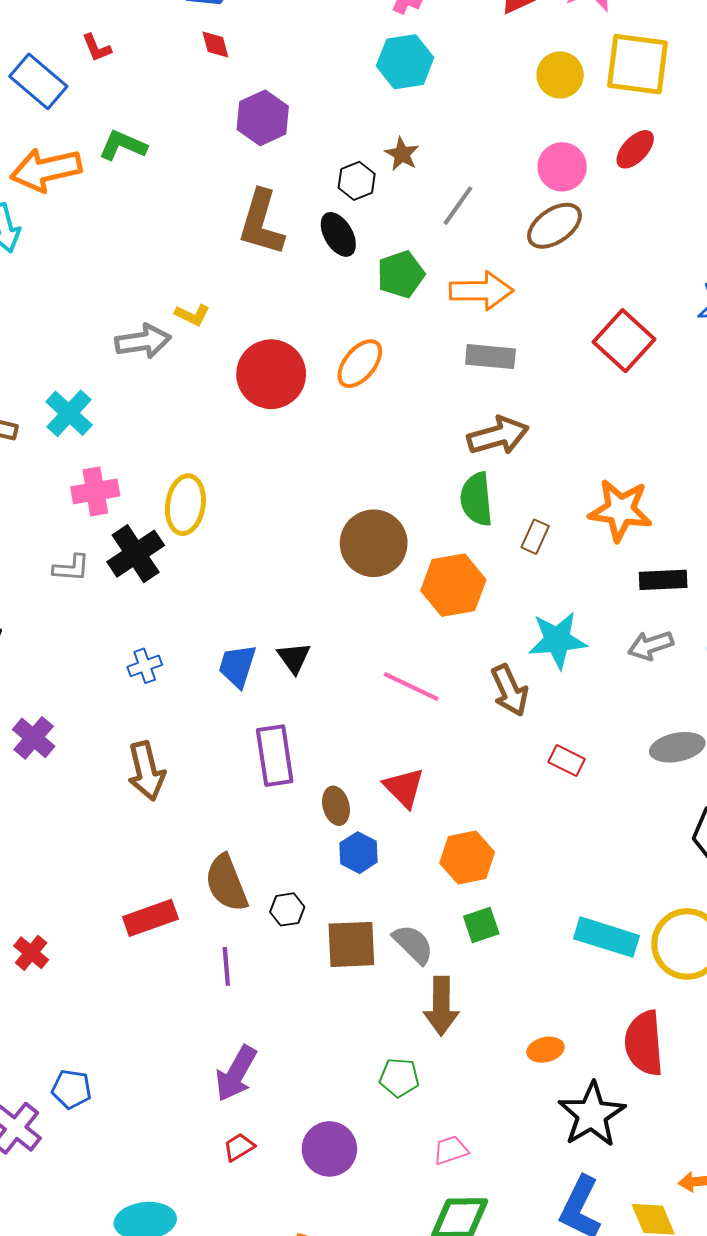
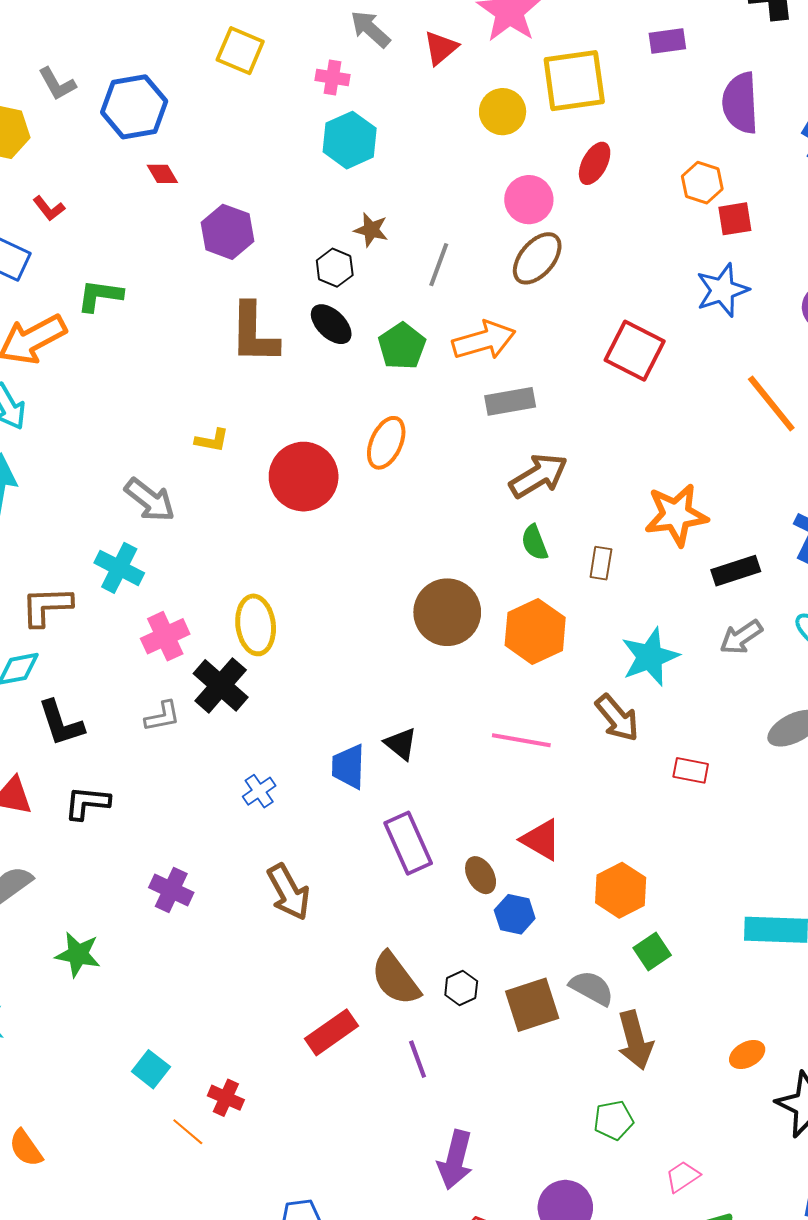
gray arrow: (143, 341) -> (150, 500), moved, turned 62
green semicircle: (476, 499) -> (535, 543), size x0.7

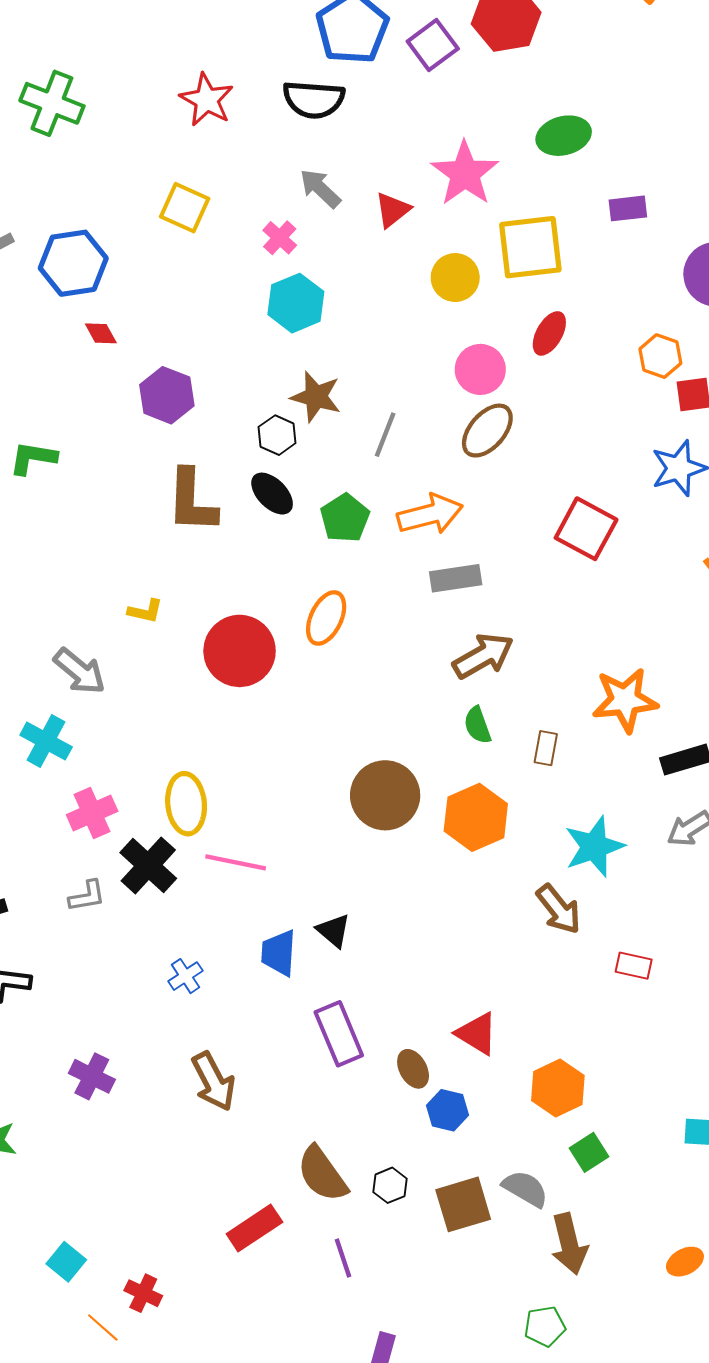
pink cross: (332, 77) -> (280, 238), turned 32
brown star: (371, 230) -> (316, 397), size x1.4
pink line: (521, 740) -> (236, 862), moved

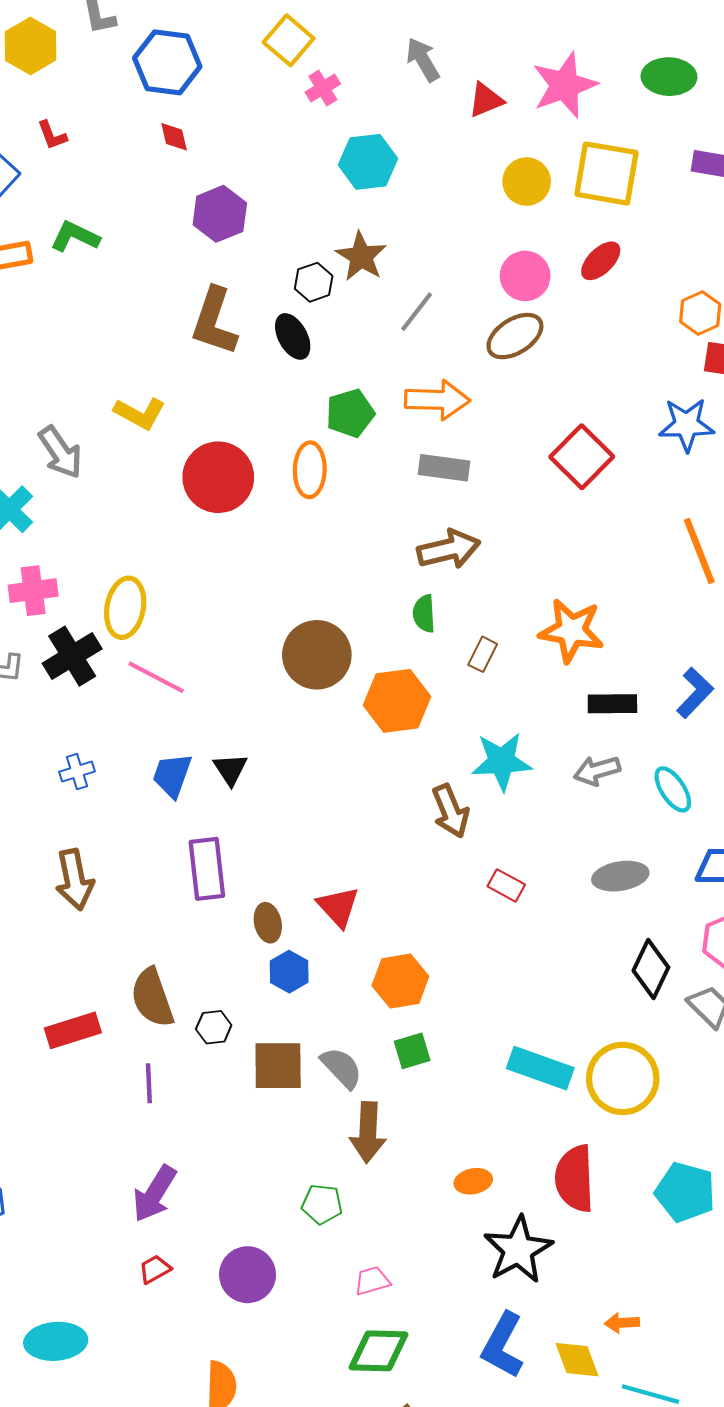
pink cross: (280, 238) -> (323, 88), moved
green pentagon: (345, 518) -> (350, 413), moved
yellow L-shape: (145, 611) -> (140, 413), size x1.4
orange ellipse: (326, 618) -> (310, 470), turned -40

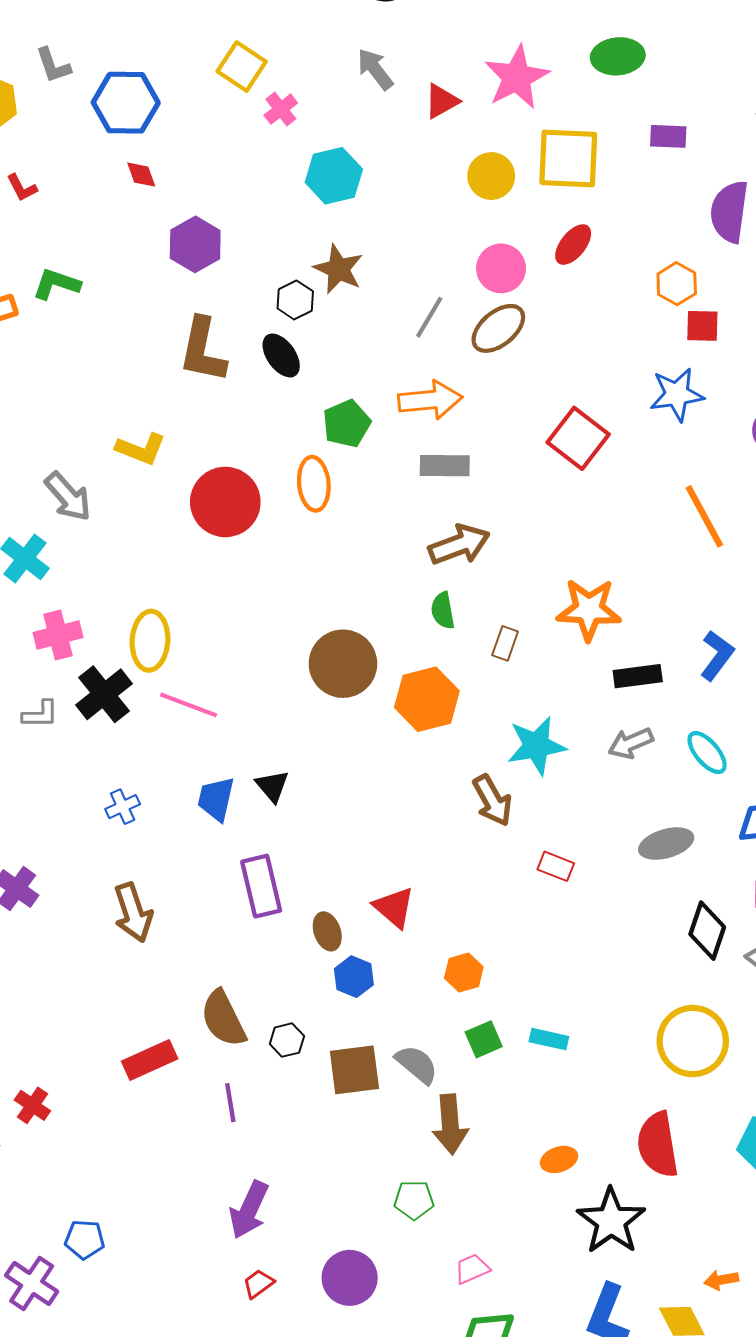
gray line: (417, 312) -> (429, 317), moved
orange hexagon: (400, 981) -> (464, 972), size x0.7
cyan rectangle: (540, 1068) -> (549, 1039), moved, size x0.6

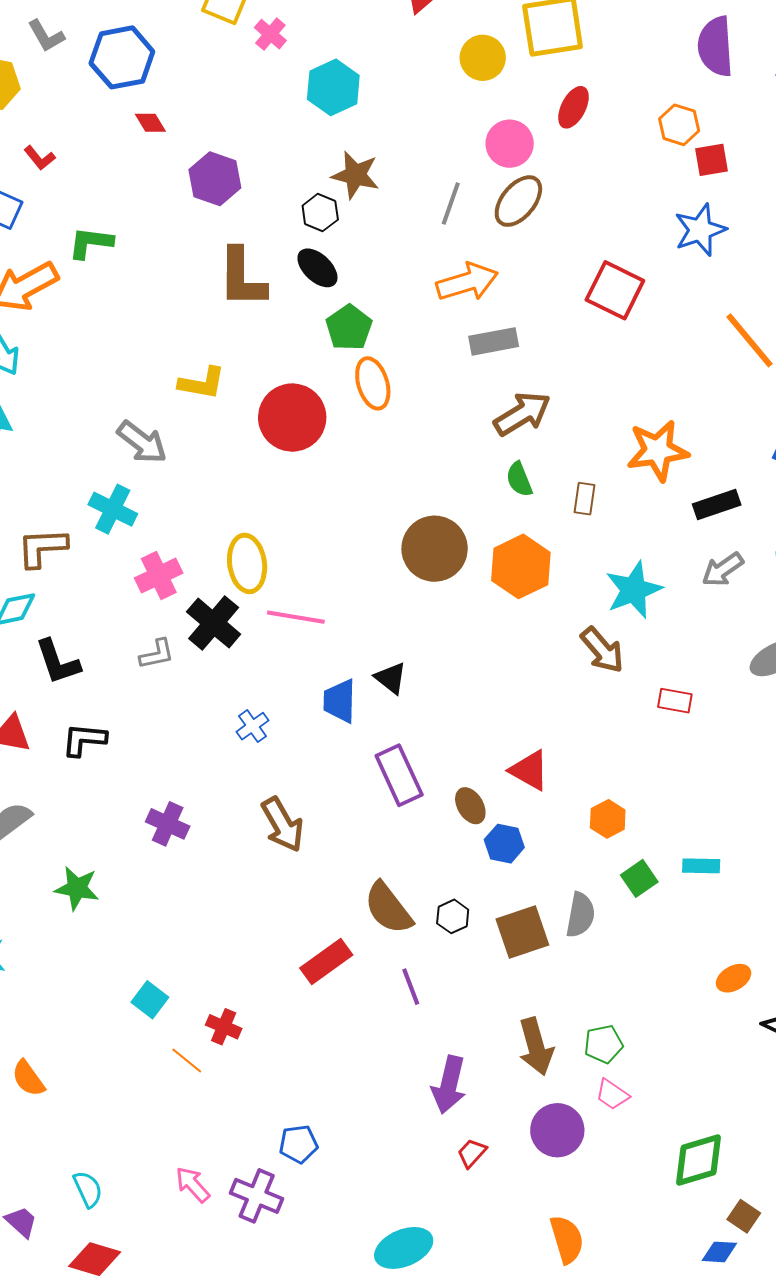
green pentagon: (347, 424) -> (349, 328), moved
gray semicircle: (417, 1064) -> (580, 915), turned 72
brown arrow: (450, 1124) -> (536, 1047), moved
pink trapezoid: (472, 1269) -> (612, 1094), moved, turned -111

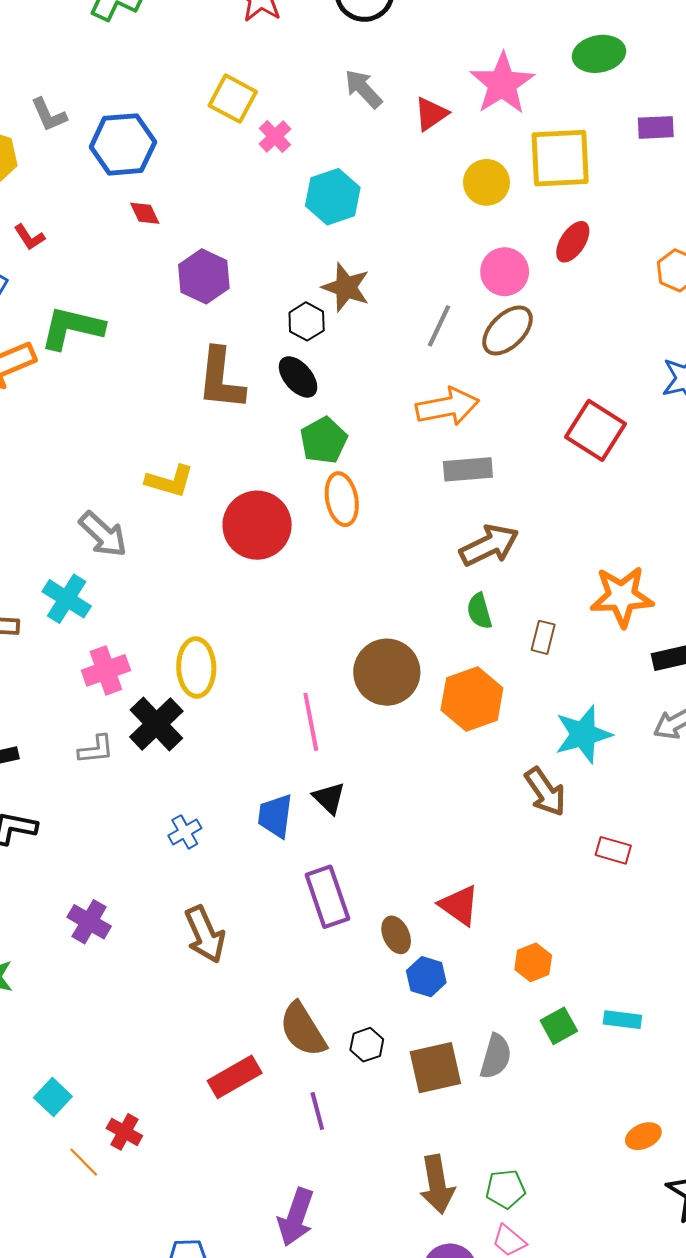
green L-shape: (91, 243) -> (72, 328), size x1.4
pink line: (296, 617) -> (311, 722), moved, turned 64
purple arrow: (449, 1085) -> (296, 1217), moved

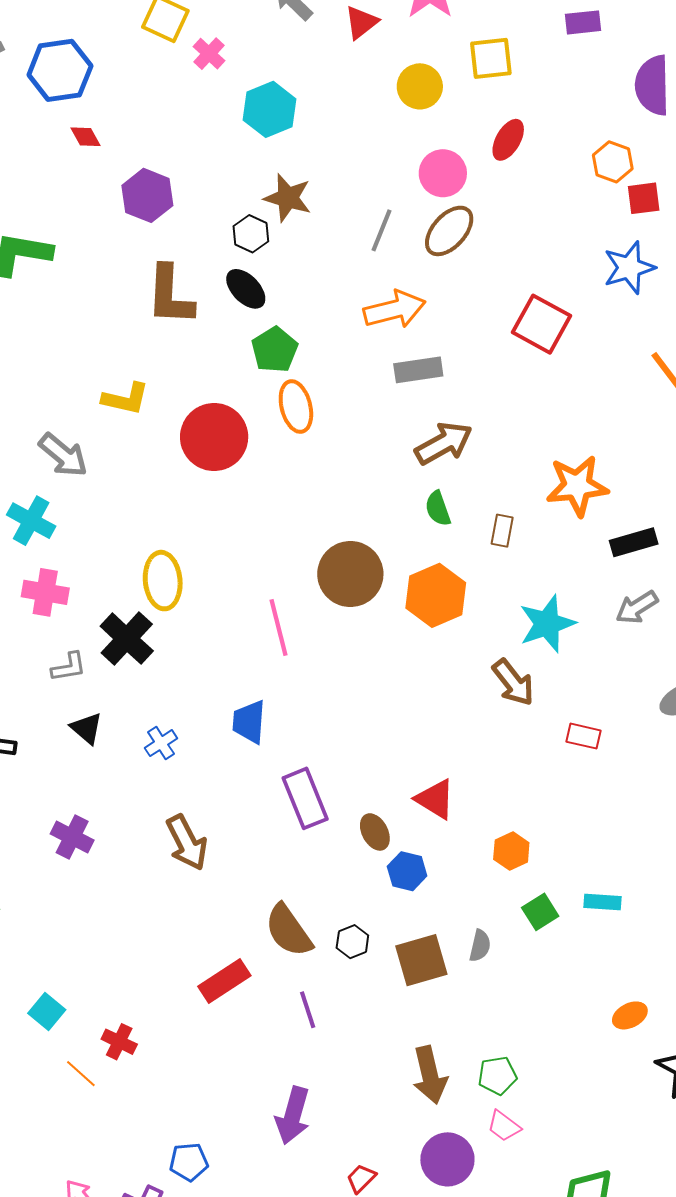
yellow square: (560, 158) -> (491, 58), size x0.7
pink cross: (106, 670) -> (45, 592), moved, turned 33
black triangle: (329, 798) -> (87, 728), moved
gray semicircle: (496, 1056) -> (480, 946), size x0.7

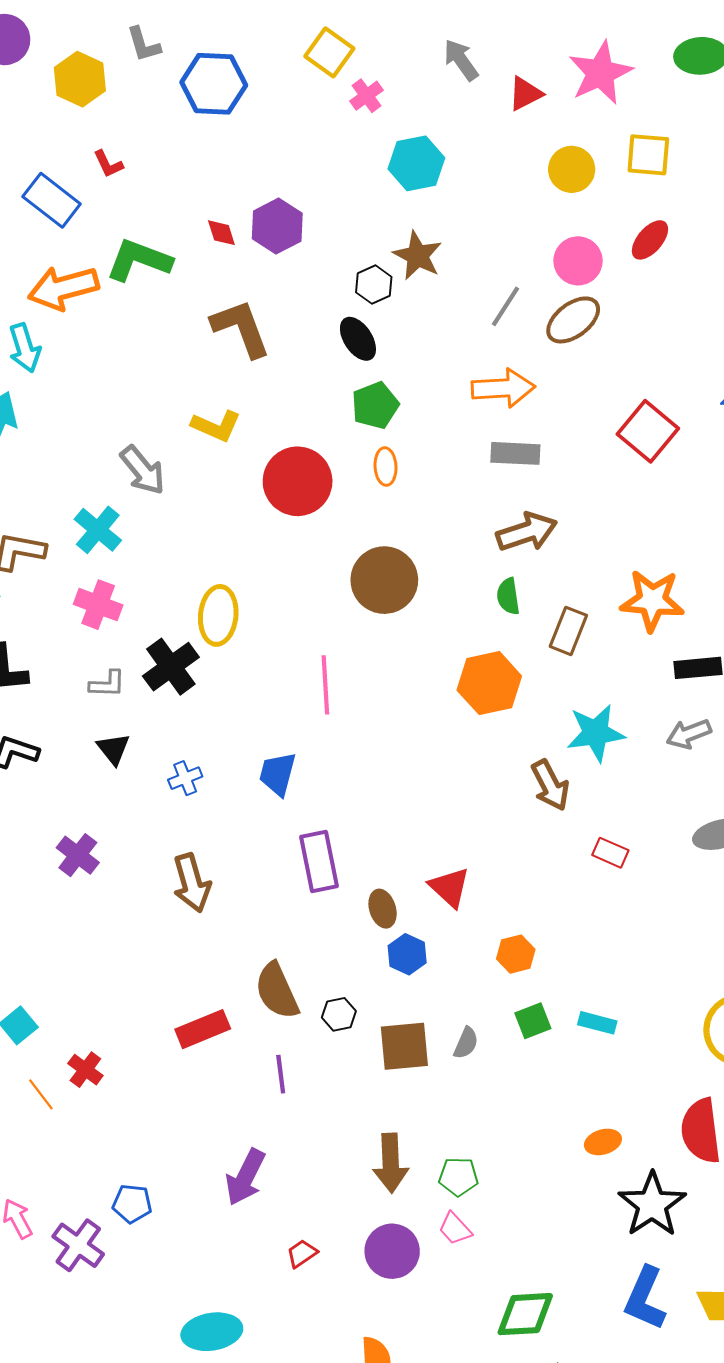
red diamond: (85, 137) -> (221, 233), moved
brown L-shape: (170, 295) -> (241, 328), moved, turned 146
orange ellipse: (296, 406) -> (386, 467), size x0.7
brown rectangle: (502, 531) -> (568, 631), size x1.4
brown circle: (350, 574) -> (384, 580), moved

